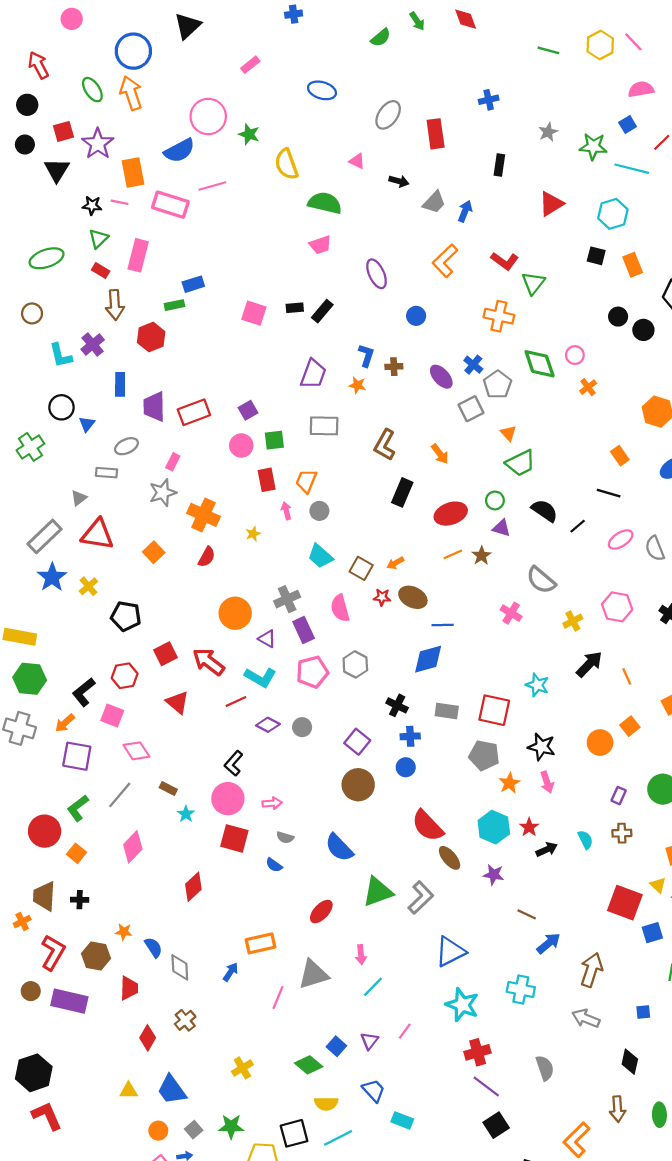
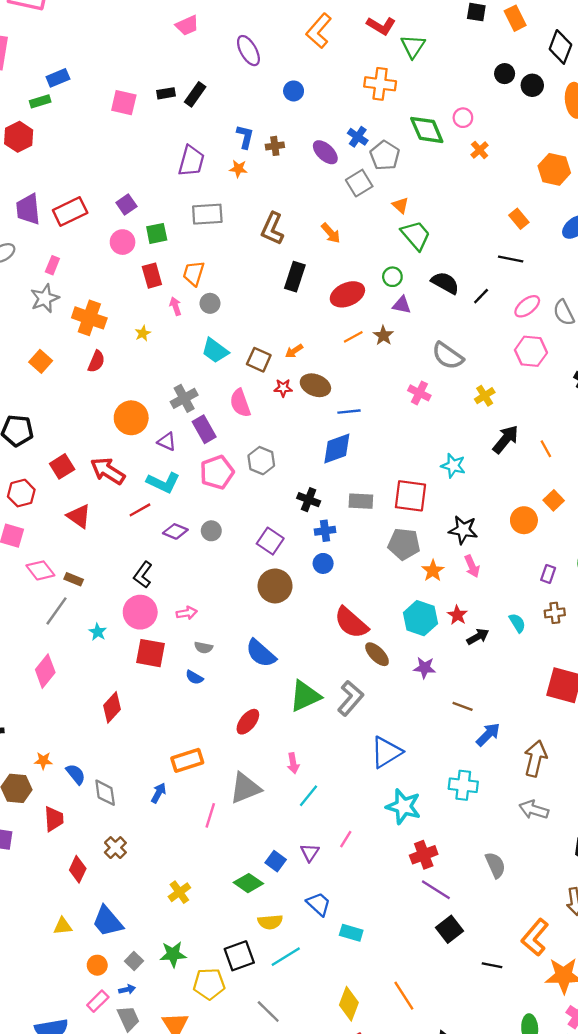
green trapezoid: (520, 463) -> (416, 235), turned -100
pink hexagon: (617, 607) -> (531, 351), moved
brown rectangle: (168, 788) -> (74, 579), moved
gray line: (120, 795) -> (56, 611), moved

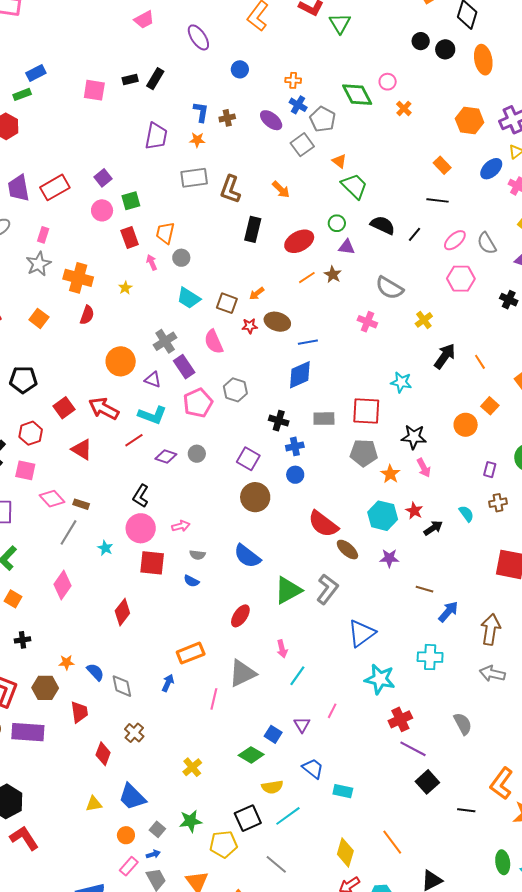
orange cross: (380, 84) -> (293, 80), moved, size x0.6
gray rectangle: (207, 214) -> (194, 178), moved

